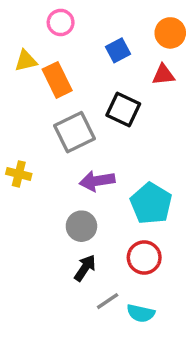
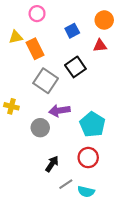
black square: (123, 110) -> (75, 67), turned 30
gray square: (75, 132) -> (46, 81), turned -30
gray circle: (81, 226) -> (40, 128), moved

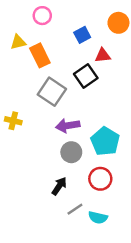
red triangle: (100, 46) -> (103, 55), moved
gray circle: (40, 128) -> (71, 152), moved

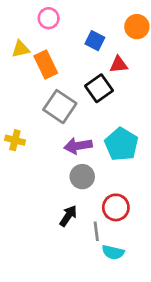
blue square: (82, 35) -> (95, 41), turned -35
cyan pentagon: (105, 141) -> (121, 144), moved
gray line: (75, 209) -> (96, 231), moved, turned -63

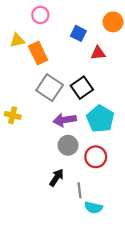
black square: (99, 88) -> (82, 88), moved
red circle: (116, 207) -> (96, 157), moved

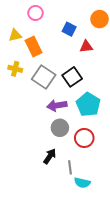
yellow cross: (13, 115) -> (15, 69), moved

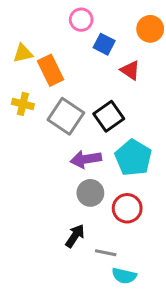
pink circle: (35, 13) -> (81, 20), moved
red triangle: (86, 47) -> (130, 70), turned 40
gray line: (70, 167) -> (106, 253), turned -72

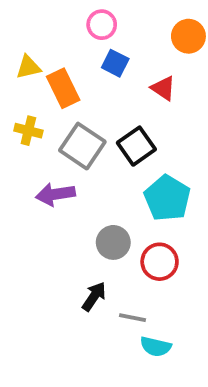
blue square: (104, 44) -> (115, 63), moved
purple arrow: (86, 159) -> (55, 194), moved

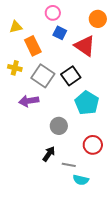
yellow triangle: (28, 67) -> (16, 27), moved
red triangle: (163, 88) -> (85, 46), size x1.6
red circle: (160, 262) -> (93, 145), moved

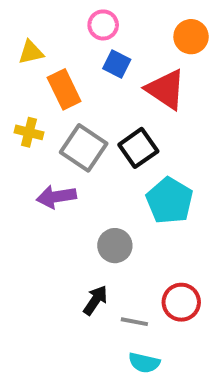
red circle: (93, 145) -> (181, 302), moved
cyan semicircle: (81, 180) -> (144, 363), moved

